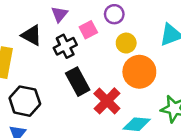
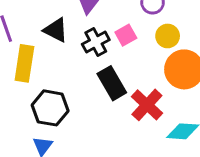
pink square: (88, 30) -> (126, 35), moved

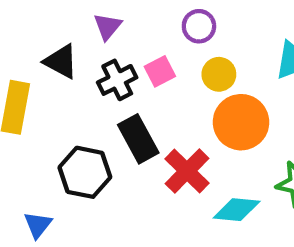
black hexagon: (50, 108) -> (85, 172), moved

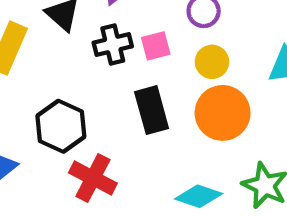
black rectangle: (138, 139) -> (152, 110), moved
red cross: (187, 171) -> (93, 178), moved, turned -30

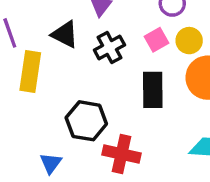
pink square: (156, 46) -> (156, 40), moved
black rectangle: (152, 110) -> (153, 90), turned 30

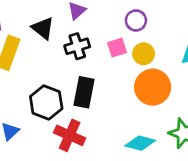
black rectangle: (153, 90) -> (84, 92), moved

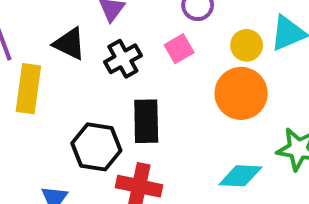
yellow circle: (144, 54) -> (247, 45), moved

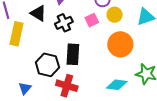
yellow circle: (247, 45) -> (115, 15), moved

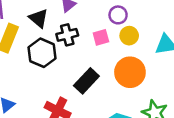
black rectangle: (73, 54) -> (86, 81), moved, turned 30
black hexagon: (47, 65) -> (42, 53), moved

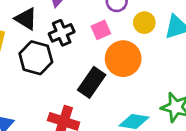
yellow circle: (129, 36) -> (144, 23), moved
orange circle: (130, 72) -> (123, 59), moved

